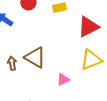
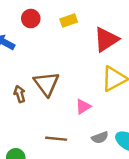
brown triangle: (35, 57) -> (46, 84), turned 30

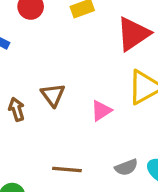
brown triangle: (46, 84) -> (53, 95), size x0.7
pink triangle: (83, 107) -> (101, 111), moved

